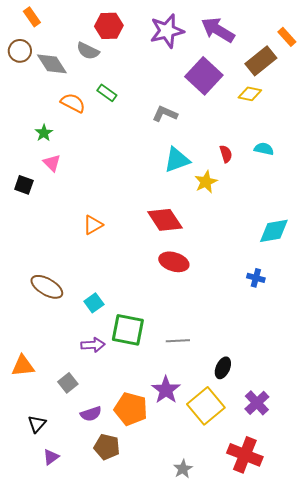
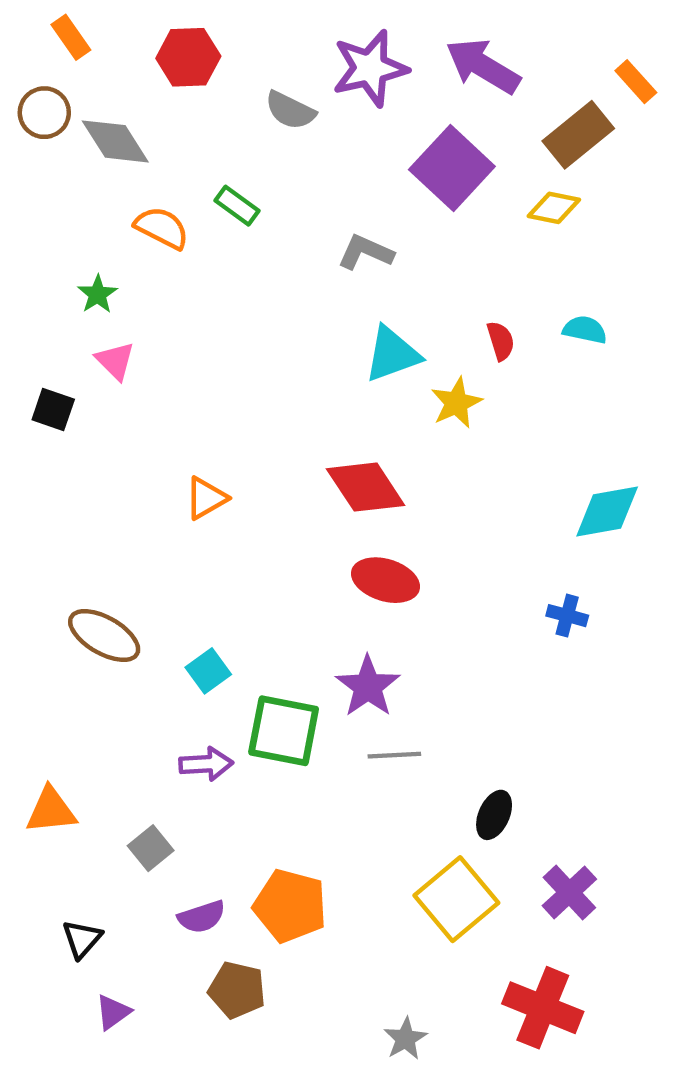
red hexagon: (109, 26) -> (188, 57), moved
gray semicircle: (88, 51) -> (290, 110), moved
purple star: (166, 390) -> (368, 686), moved

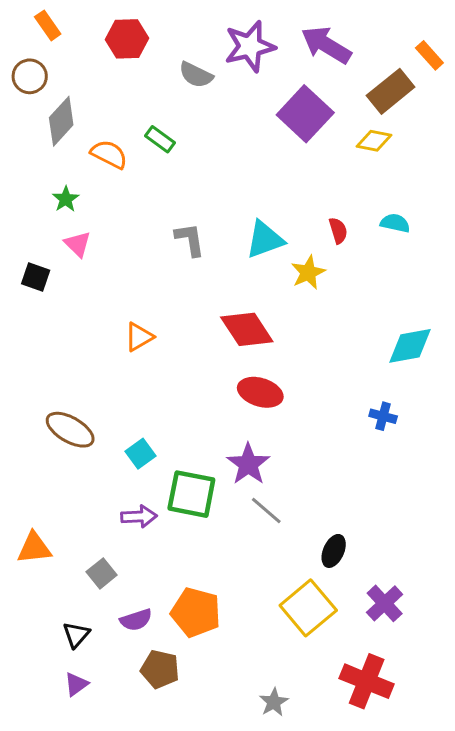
gray diamond: (115, 141) -> (61, 121), moved, turned 75
gray L-shape: (366, 252) -> (190, 240), moved, turned 57
gray line: (394, 755) -> (266, 511), turned 44
black triangle: (82, 939) -> (76, 635), moved

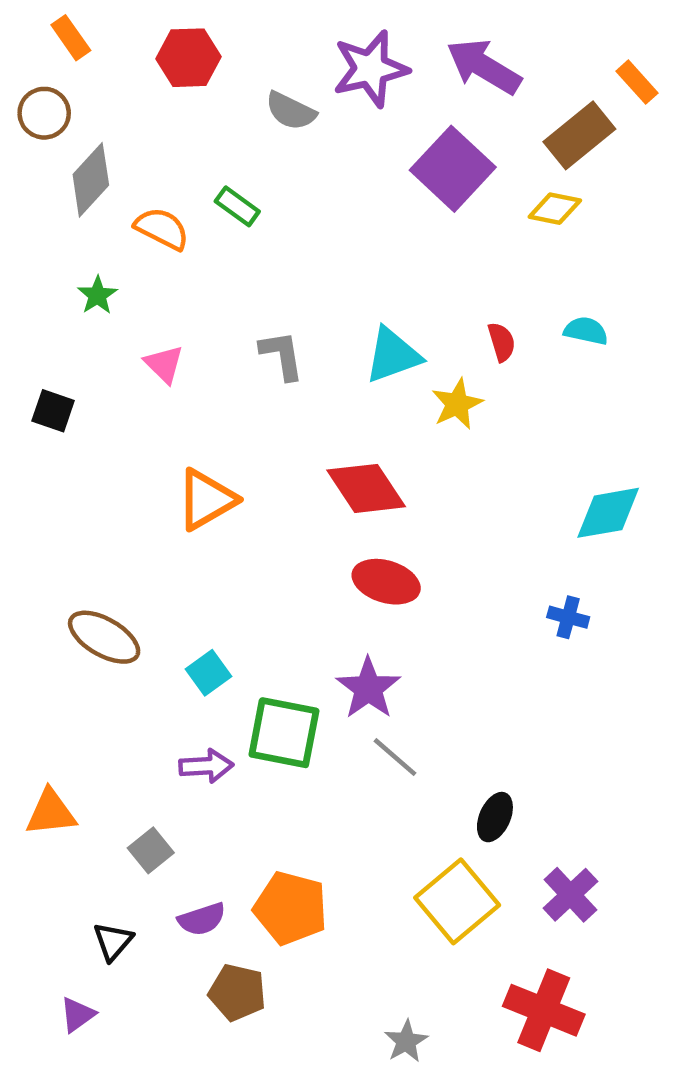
pink triangle: (78, 244) -> (164, 364), moved
orange triangle: (139, 337) -> (206, 500), size x1.4
purple triangle: (76, 684) -> (77, 1015), moved

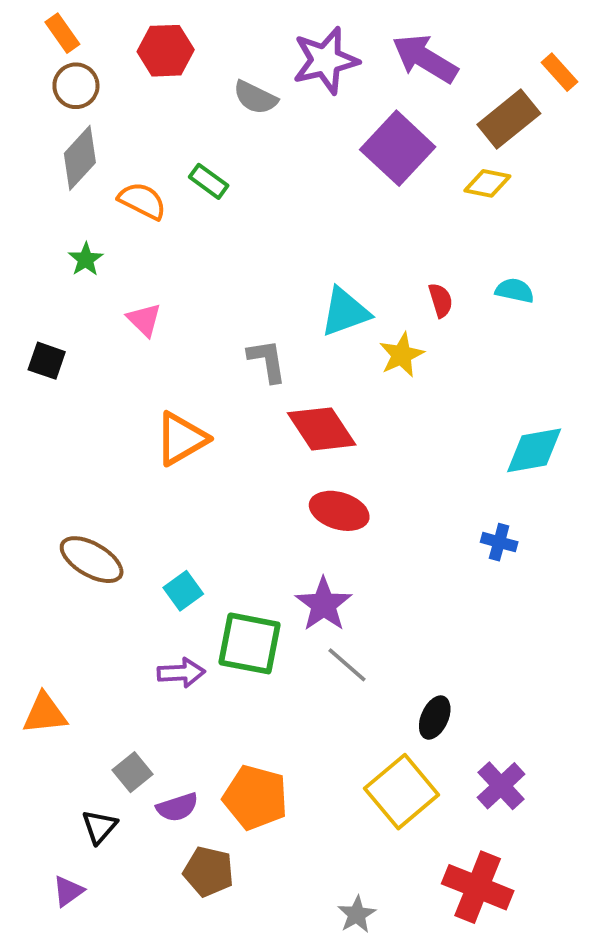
brown circle: (44, 113) -> (76, 86), moved
gray L-shape: (282, 355) -> (267, 361), moved
gray square: (151, 850) -> (133, 772), moved

